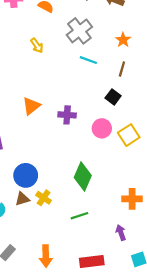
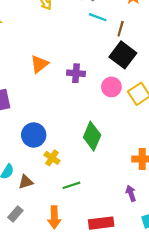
brown line: (122, 69) -> (121, 29), moved
black square: (113, 97) -> (123, 55), size x1.6
brown triangle: (22, 199) -> (26, 182), moved
green line: (79, 216) -> (71, 185), moved

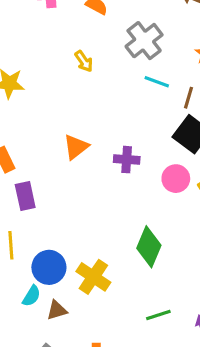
blue circle: (34, 135) -> (49, 267), moved
yellow cross: (52, 158) -> (93, 277), size x1.5
green line: (71, 185) -> (158, 315), moved

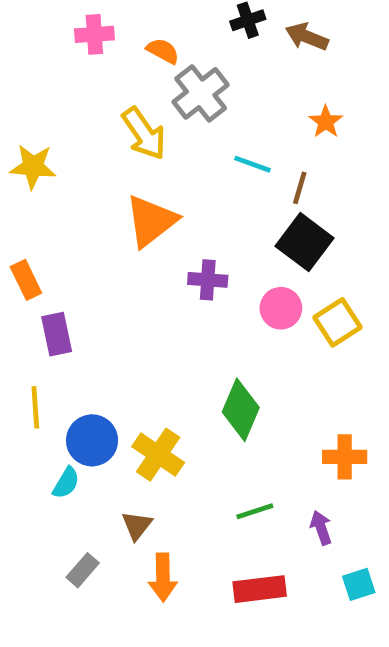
gray cross: (144, 41) -> (201, 93), moved
yellow arrow: (84, 61) -> (144, 134), size x1.6
orange triangle: (76, 147) -> (151, 221), moved, size x1.4
brown triangle: (57, 310) -> (137, 525), moved, turned -35

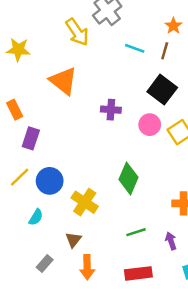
brown line: (300, 188) -> (165, 51), moved
orange triangle: (151, 221) -> (63, 81), moved, turned -44
purple rectangle: (57, 334) -> (31, 138), turned 30
yellow line: (35, 407) -> (20, 177), turned 50
blue circle: (92, 440) -> (50, 181), moved

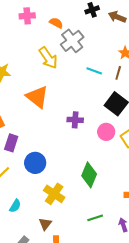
blue circle: (50, 181) -> (35, 163), moved

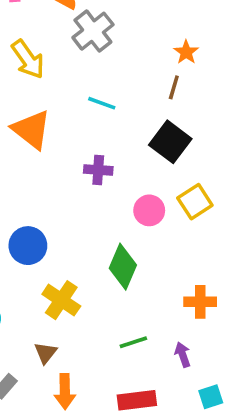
yellow arrow: (48, 58) -> (28, 59), moved
cyan line: (94, 71) -> (102, 103), moved
pink circle: (106, 132) -> (149, 210), moved

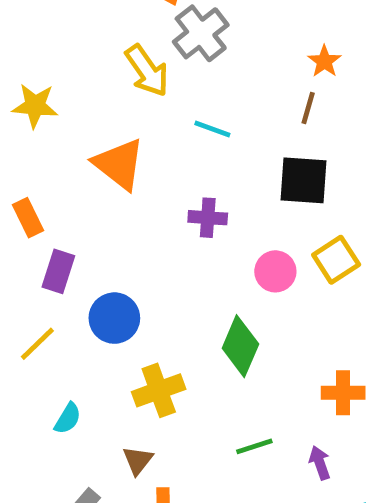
yellow arrow: (28, 59) -> (147, 71), moved
black square: (170, 142) -> (303, 180), turned -33
yellow cross: (61, 300) -> (159, 390), turned 36

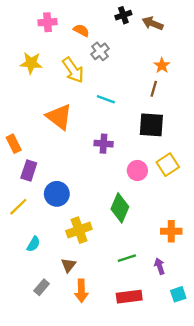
gray cross: (201, 33) -> (100, 51), size x0.7
yellow star: (35, 106) -> (31, 63), moved

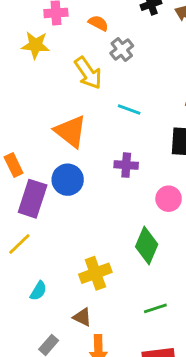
yellow star: (31, 63) -> (35, 45), moved
purple rectangle: (29, 170) -> (33, 199), size x1.4
blue circle: (57, 194) -> (68, 180), moved
brown triangle: (68, 265) -> (82, 317), turned -42

